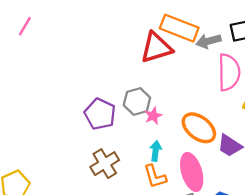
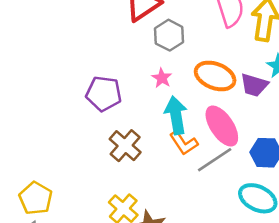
gray hexagon: (137, 101) -> (169, 35), moved
cyan arrow: (156, 151) -> (176, 115), size x1.6

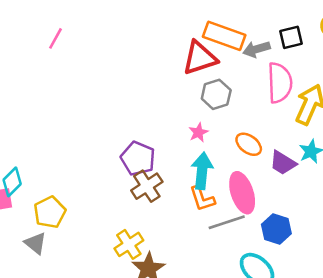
orange ellipse: (215, 76) -> (249, 144), size x0.7
purple pentagon: (104, 94) -> (138, 158), moved

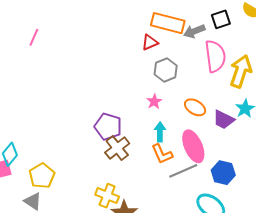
red triangle: (200, 58) -> (150, 42), size x0.6
cyan arrow: (202, 171) -> (160, 132), size x0.7
yellow cross: (129, 244) -> (107, 196), turned -30

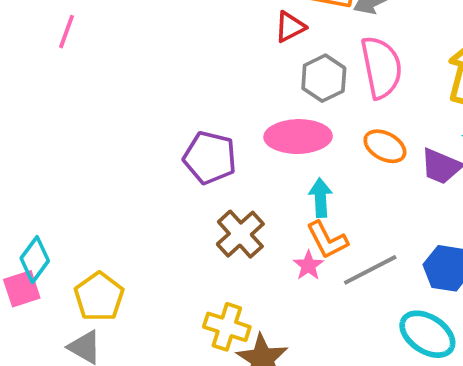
pink semicircle: (215, 56) -> (381, 67), moved
pink star: (154, 102) -> (308, 265), moved
purple pentagon: (108, 127) -> (210, 158), moved
pink ellipse: (193, 146) -> (298, 137), moved, turned -64

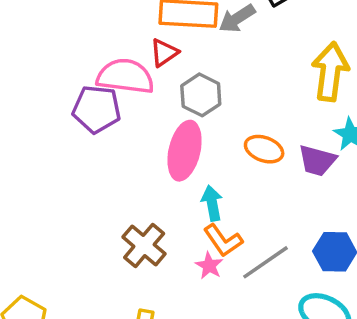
pink semicircle: (381, 67) -> (125, 76), moved, turned -64
pink ellipse: (298, 137) -> (185, 151), turned -68
purple pentagon: (210, 158) -> (97, 109), moved

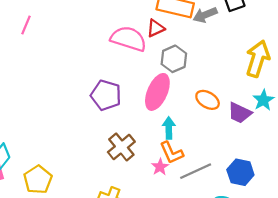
purple pentagon: (97, 109) -> (106, 95), moved

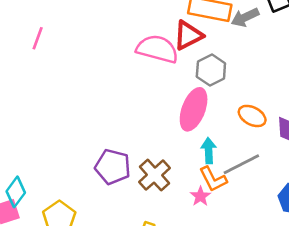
red triangle: (156, 28) -> (188, 35), size x1.4
purple pentagon: (106, 95) -> (113, 167), moved
gray line: (196, 171) -> (241, 164), moved

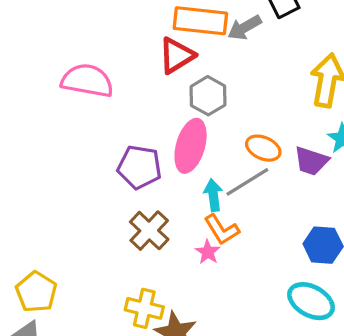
pink semicircle: (157, 49) -> (87, 81), moved
gray line: (241, 164) -> (247, 182), moved
purple pentagon: (113, 167) -> (140, 167), moved

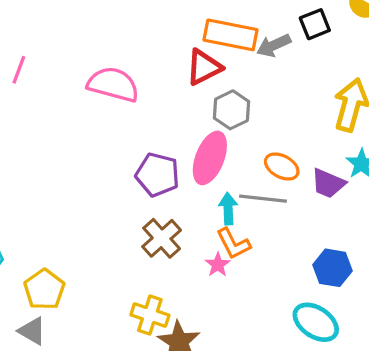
gray line: (247, 182) -> (263, 199), turned 33

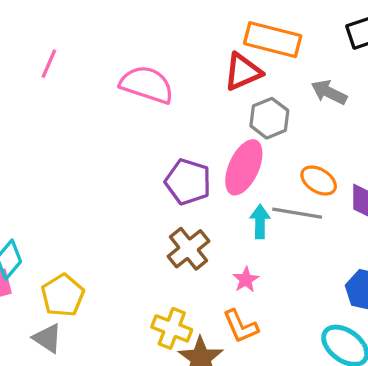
gray arrow: (274, 45) -> (329, 92), moved, turned 48
orange L-shape: (233, 244) -> (241, 326), moved

